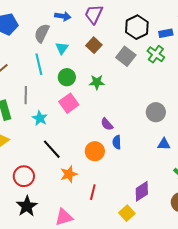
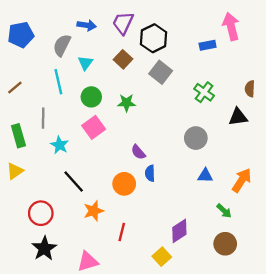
black hexagon: (137, 27) -> (154, 38), moved
green cross: (156, 54) -> (204, 92), moved

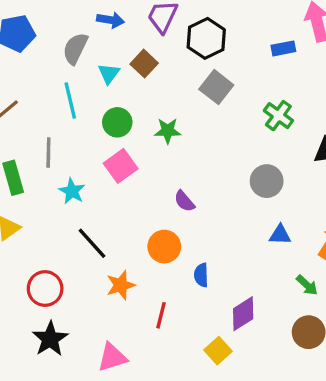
brown square: (123, 59) -> (144, 64), moved
blue semicircle: (150, 173) -> (201, 275), moved

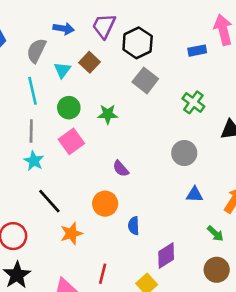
gray line: (48, 153) -> (31, 131), moved
red line: (161, 315) -> (103, 274), moved

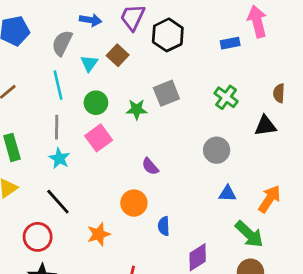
gray square: (145, 80) -> (166, 93), moved, turned 30
black line: (49, 201) -> (58, 202), moved
green arrow: (215, 233) -> (249, 234), size x1.6

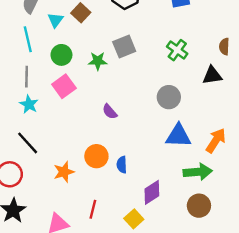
blue triangle: (227, 194) -> (178, 136), size x1.6
orange circle: (134, 203) -> (96, 156), moved
green arrow: (249, 234) -> (198, 172), turned -48

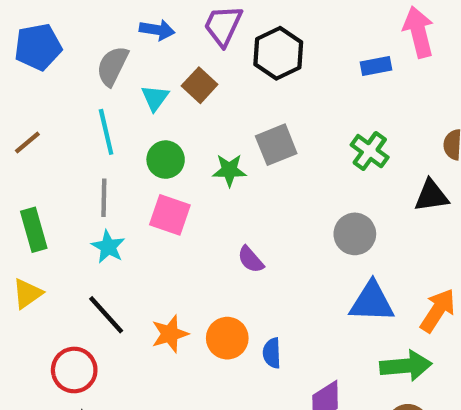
pink square: (64, 86) -> (170, 215), turned -35
orange star: (64, 172) -> (170, 334), moved

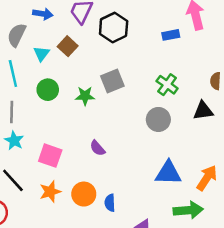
pink square: (170, 215) -> (50, 156), moved
gray circle: (355, 234) -> (158, 119), moved

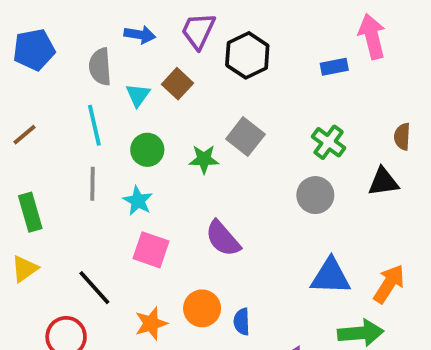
gray semicircle: (17, 35) -> (100, 67), turned -30
gray square: (112, 81) -> (245, 137), turned -30
cyan star: (14, 141) -> (138, 201), moved
purple semicircle: (97, 148) -> (223, 239), size x1.5
orange star: (50, 192) -> (151, 323), moved

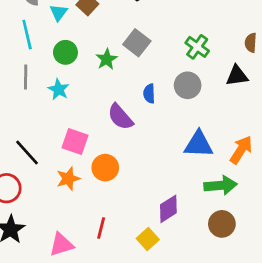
green star: (204, 159) -> (107, 59), turned -30
pink square: (151, 250) -> (75, 142), moved
blue semicircle: (242, 322) -> (149, 94), moved

